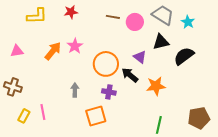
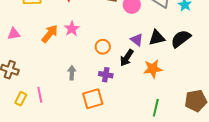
black triangle: (161, 42) -> (157, 38), moved
orange circle: (106, 64) -> (103, 47), size x0.6
black arrow: (130, 75) -> (127, 58), turned -96

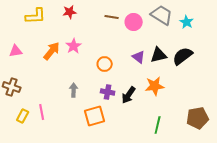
black arrow: (127, 58) -> (129, 95), moved

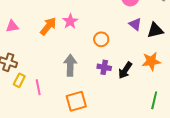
purple triangle: (139, 57) -> (135, 24), moved
gray arrow: (74, 90) -> (70, 65), size x1.5
yellow rectangle: (23, 116) -> (19, 80), moved
orange square: (95, 116) -> (76, 101), moved

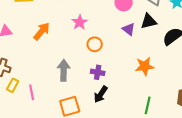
pink star: (70, 21) -> (80, 22), moved
black triangle: (155, 30) -> (149, 21), moved
black arrow: (125, 70) -> (101, 94), moved

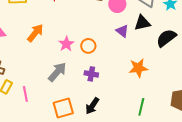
pink star: (80, 22) -> (66, 44), moved
gray arrow: (64, 70) -> (57, 72), turned 40
black arrow: (101, 94) -> (92, 106), moved

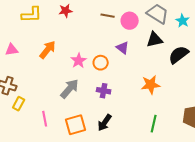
purple triangle: (122, 31) -> (123, 48), moved
pink line: (25, 94) -> (45, 119), moved

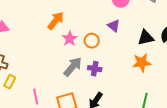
black triangle: (155, 40) -> (146, 38), moved
orange arrow: (48, 50) -> (56, 21), moved
gray arrow: (70, 89) -> (73, 67), moved

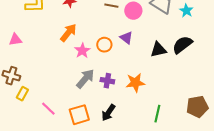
orange circle: (92, 41) -> (104, 45), moved
orange star: (142, 63) -> (135, 83), moved
pink line: (36, 97) -> (48, 109), turned -35

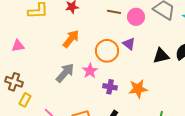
orange circle: (104, 45) -> (107, 51), size x1.5
pink star: (82, 51) -> (90, 71), moved
gray arrow: (85, 79) -> (65, 73), moved

